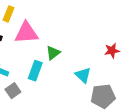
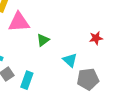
cyan rectangle: (35, 71) -> (27, 80), moved

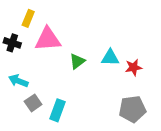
red star: (96, 38) -> (134, 67), moved
cyan triangle: (70, 60) -> (110, 58), moved, turned -42

